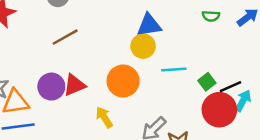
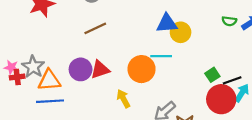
green semicircle: (211, 16) -> (229, 21), moved
yellow circle: (143, 46) -> (181, 32), moved
cyan line: (174, 70) -> (161, 56), moved

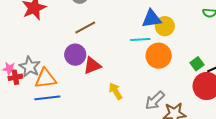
cyan line: (161, 56) -> (140, 40), moved
purple circle: (81, 69) -> (75, 55), moved
orange circle: (142, 69) -> (159, 56), moved

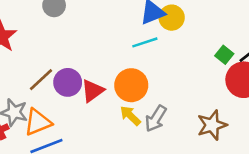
brown line: (85, 28) -> (41, 80), moved
orange circle: (159, 56) -> (131, 85), moved
gray arrow: (155, 100) -> (156, 119), moved

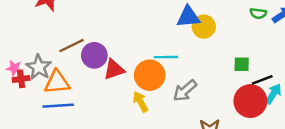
cyan line: (145, 42) -> (166, 57), moved
green square: (224, 55) -> (242, 64), moved, turned 35
gray arrow: (156, 119) -> (185, 91), moved

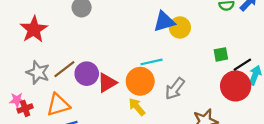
gray star: (39, 67) -> (38, 72), moved

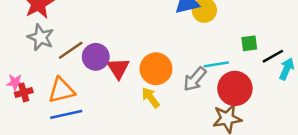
cyan line: (152, 62) -> (216, 64), moved
gray star: (38, 72) -> (41, 37), moved
red triangle: (107, 83) -> (118, 68), turned -35
red circle: (236, 86) -> (235, 88), moved

